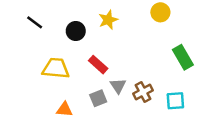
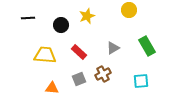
black line: (35, 22) -> (28, 18), turned -40
gray triangle: (118, 86) -> (113, 48), moved, turned 32
brown cross: (143, 92) -> (103, 74), moved

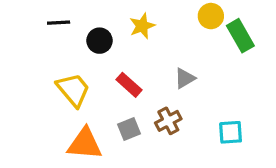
black line: (28, 18) -> (59, 23), moved
green rectangle: (147, 46) -> (240, 36), moved
yellow trapezoid: (45, 55) -> (73, 90), turned 45
orange triangle: (52, 88) -> (85, 144), size x1.6

